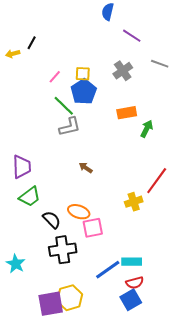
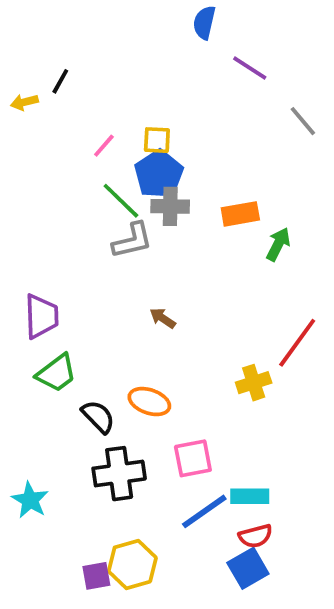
gray line: (160, 64) -> (303, 121), turned 30
gray cross: (123, 71) -> (170, 206), moved, turned 36
pink square: (93, 228) -> (193, 458), moved
purple square: (51, 304) -> (96, 576), size x0.6

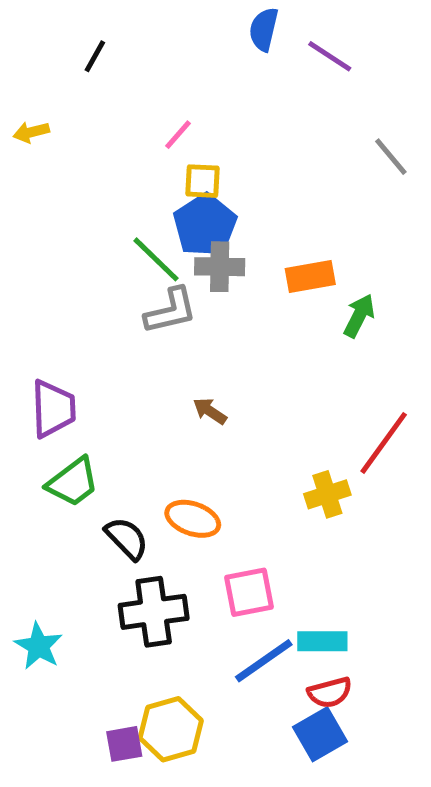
purple line: (250, 68) -> (330, 56), moved
black line: (60, 81) -> (95, 56), moved
pink line: (104, 146) -> (178, 135), moved

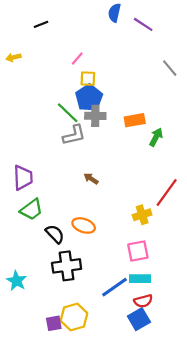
black line: (95, 56) -> (41, 24), turned 40
pink square: (249, 592) -> (138, 251), moved

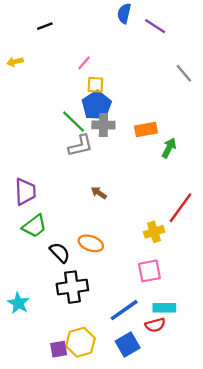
cyan rectangle: (140, 279) -> (164, 308), moved
blue square: (139, 319) -> (128, 345), moved

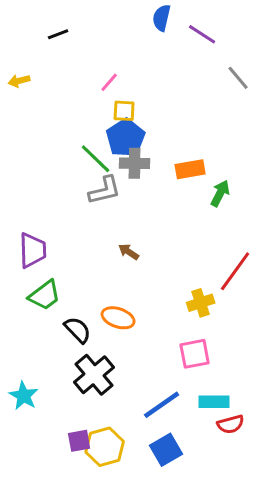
gray line: (184, 73) -> (238, 78), moved
black cross: (72, 287) -> (94, 375), turned -32
red semicircle: (155, 325) -> (231, 424), moved
purple square: (59, 349) -> (79, 441), moved

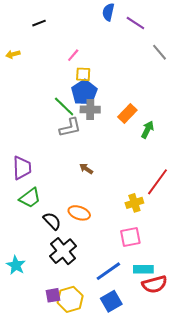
orange rectangle: (190, 169) -> (127, 113), turned -36
red semicircle: (231, 424) -> (155, 284), size x1.4

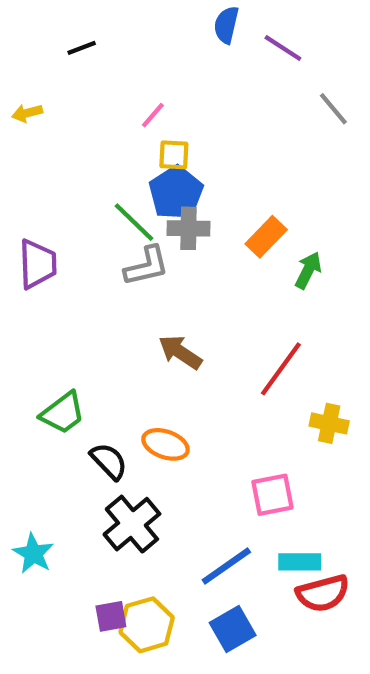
purple trapezoid: (22, 168) -> (38, 264), moved
brown arrow: (86, 169) -> (180, 352), size x1.5
red line: (158, 182) -> (281, 369), moved
yellow cross: (134, 203) -> (329, 423), moved, turned 30

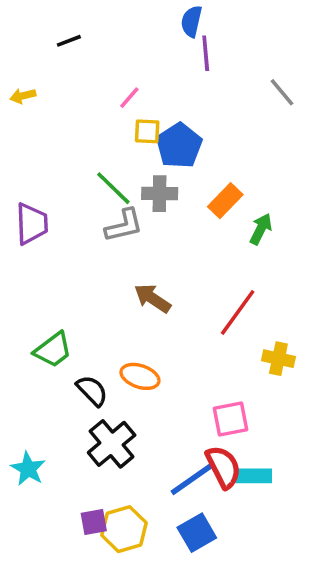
purple line: (283, 48) -> (206, 53), moved, turned 52
blue pentagon: (176, 193) -> (179, 146), moved
red semicircle: (323, 593) -> (223, 467), moved, turned -102

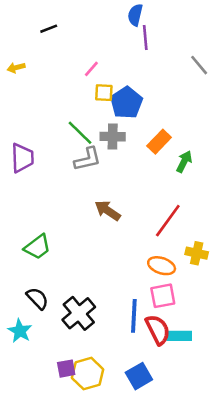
orange ellipse: (140, 376) -> (162, 266), moved
black semicircle: (92, 391) -> (37, 298), moved
blue line: (191, 479) -> (134, 316), moved, turned -52

